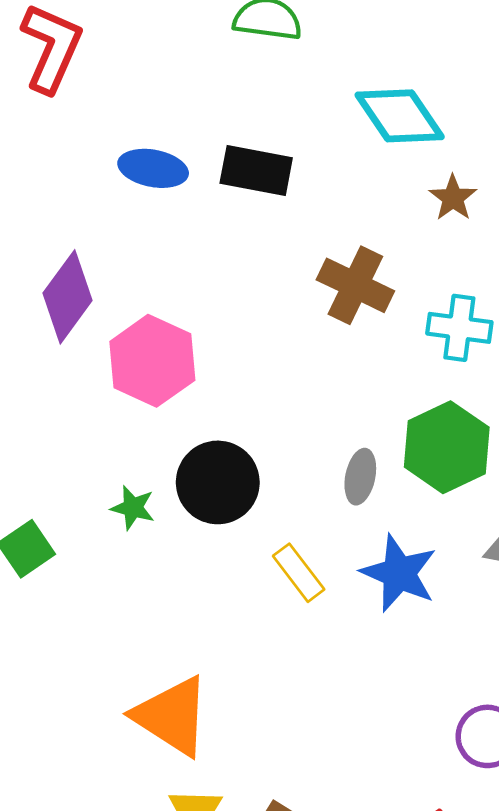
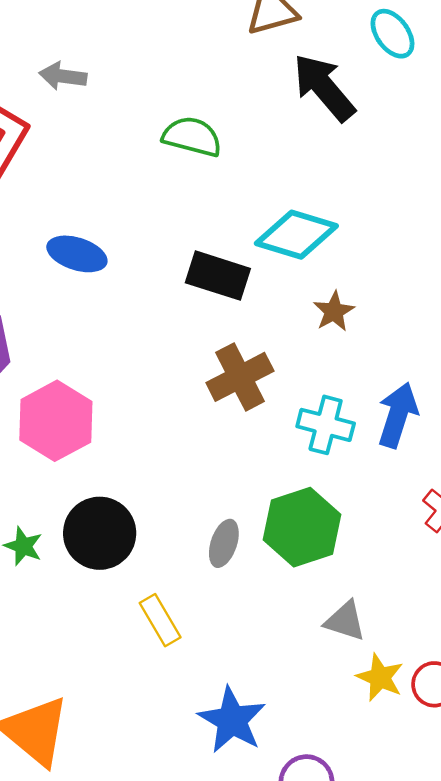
cyan diamond: (400, 116) -> (296, 235), turned -46
black rectangle: (256, 170) -> (218, 276), moved
brown cross: (355, 285) -> (240, 377), turned 30
blue star: (399, 573) -> (232, 720), moved

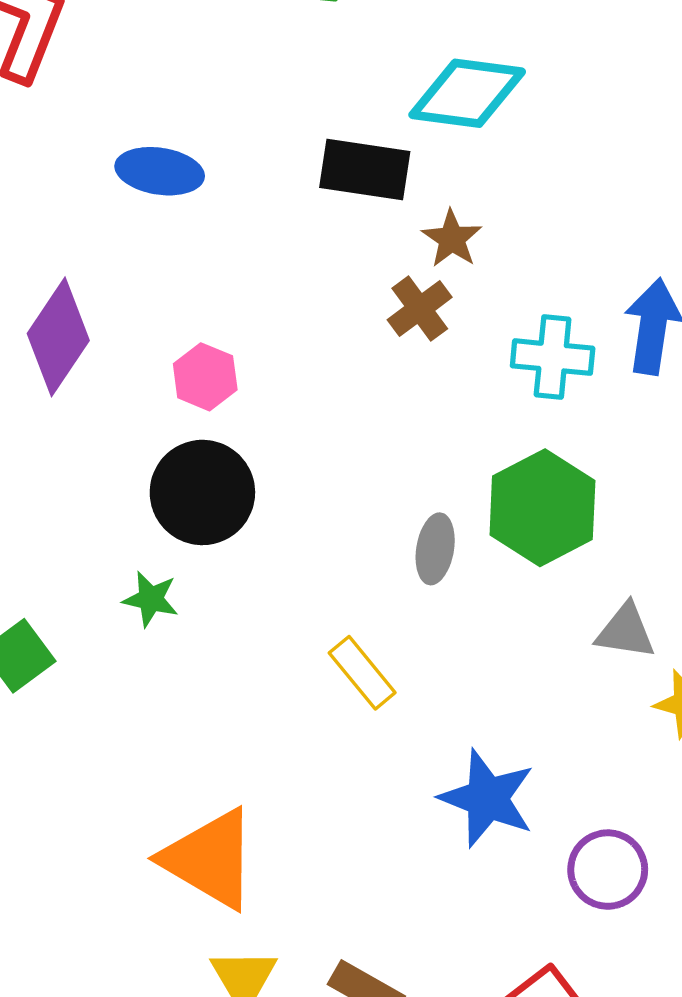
brown star: (334, 311) -> (452, 239), moved
brown cross: (240, 377) -> (420, 309), size x0.7
pink hexagon: (56, 421) -> (205, 377), moved, size x0.6
black circle: (100, 533) -> (202, 492), moved

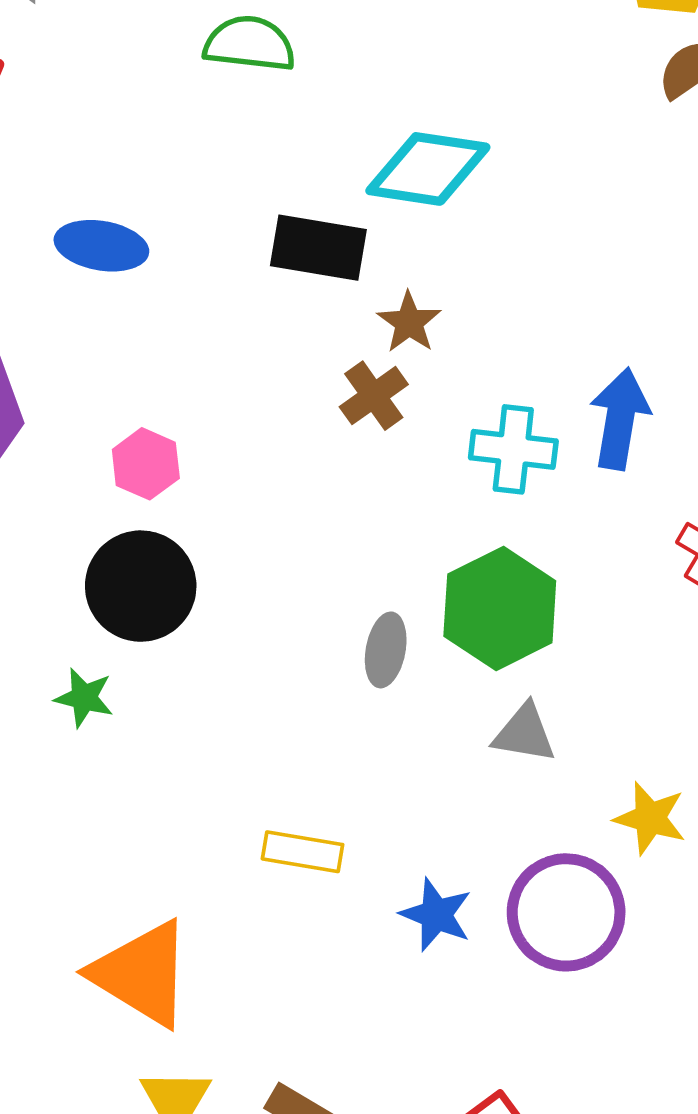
gray triangle: (626, 631) -> (524, 733), moved
yellow rectangle: (362, 673) -> (302, 852), moved, turned -42
blue star: (487, 798) -> (436, 915), size x0.7
purple circle: (608, 870) -> (566, 912), moved, size x1.4

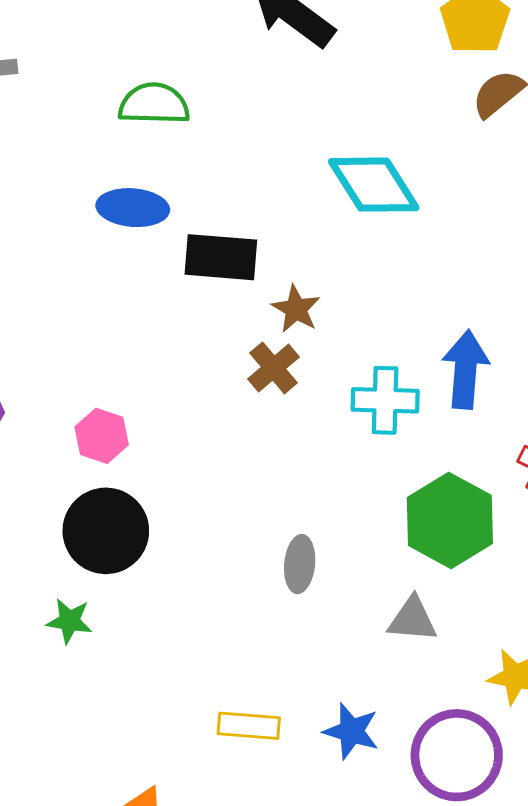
cyan diamond: (428, 169) -> (374, 185), moved, turned 54
blue ellipse: (101, 246) -> (133, 208), moved
green hexagon: (500, 608) -> (450, 520), moved
blue star: (436, 915) -> (351, 731), moved

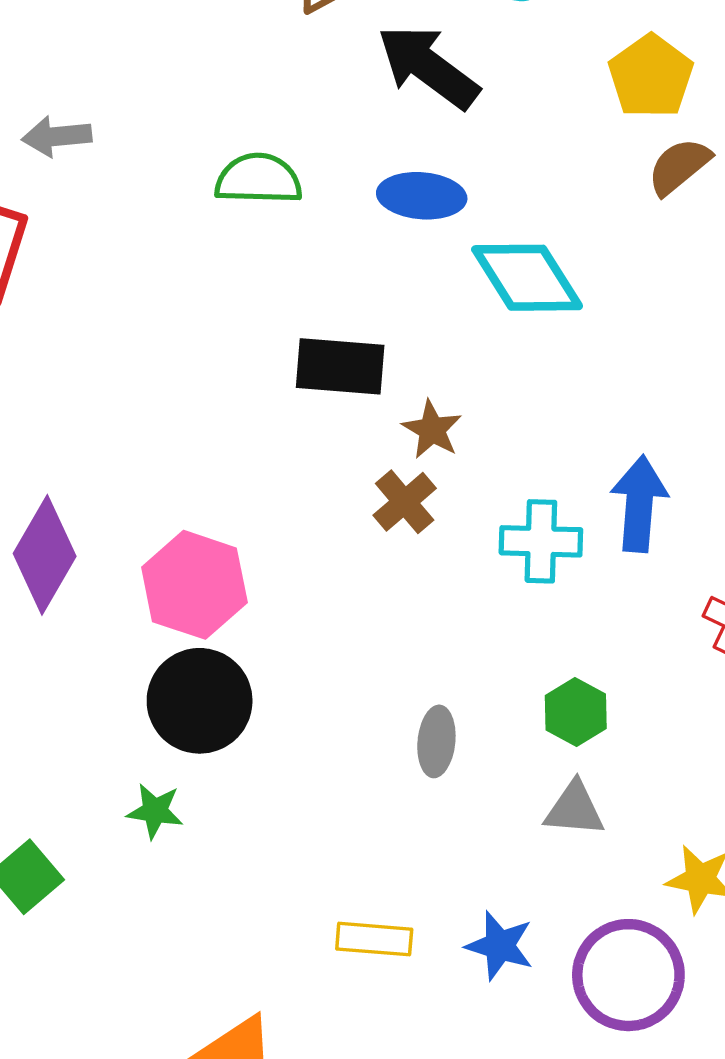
blue ellipse: (133, 208) -> (422, 196), moved
pink hexagon: (102, 436) -> (194, 585), size x1.6
green hexagon: (450, 520) -> (576, 712), moved, size x0.6

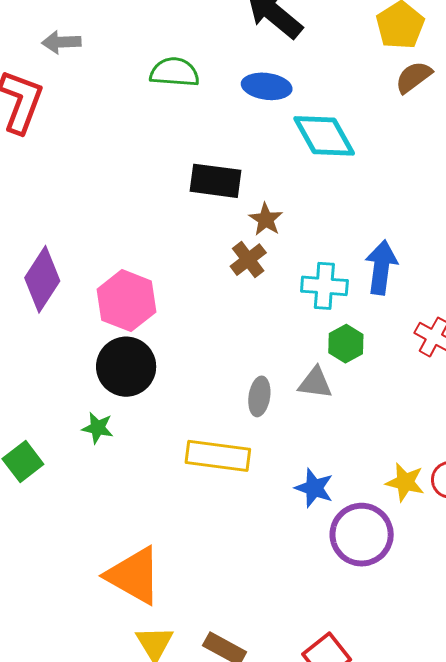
green hexagon: (576, 712) -> (346, 344), moved
gray triangle: (574, 809) -> (315, 383), moved
yellow rectangle: (374, 939) -> (218, 456), moved, size x1.5
blue star: (500, 946) -> (314, 488), moved

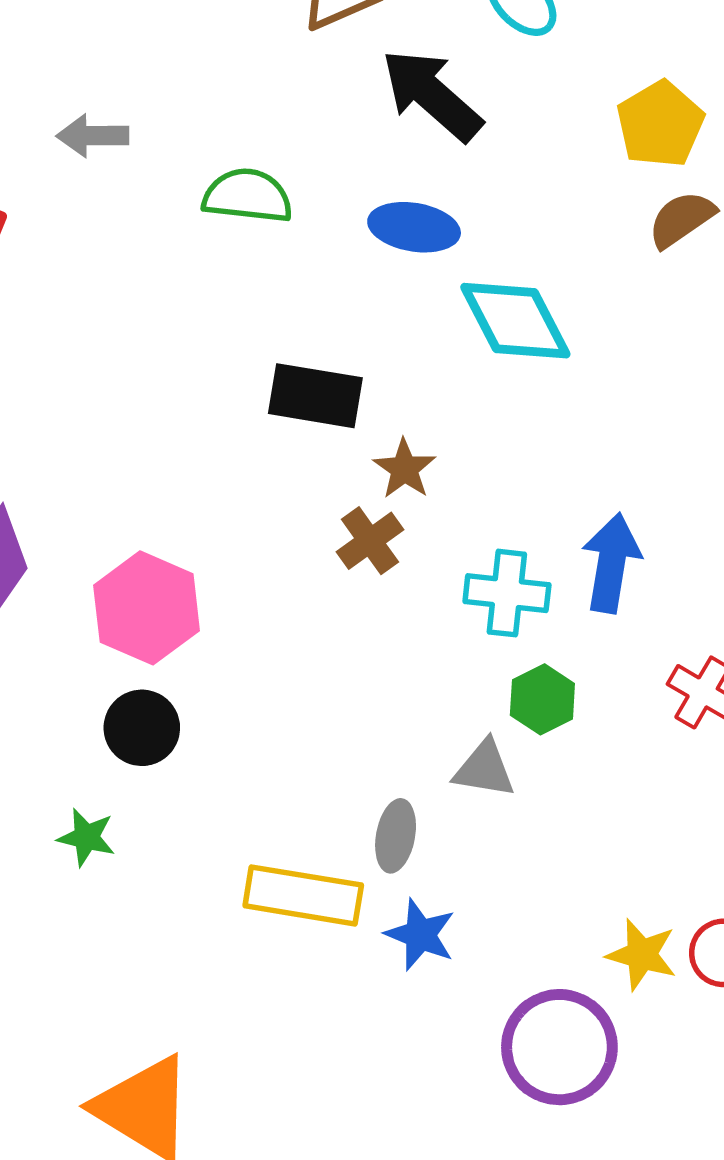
gray arrow: (61, 42) -> (93, 136), moved
black circle: (126, 367) -> (142, 728), size x0.7
gray ellipse: (259, 396) -> (396, 836), moved
blue star: (314, 488) -> (420, 935), moved

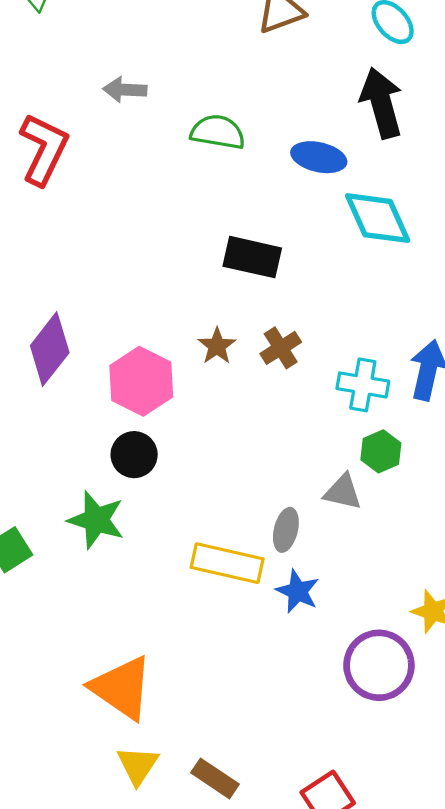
black arrow: (432, 95) -> (381, 103), moved, turned 30
brown star: (404, 469) -> (217, 346), moved
green star: (86, 837) -> (96, 520), size x1.6

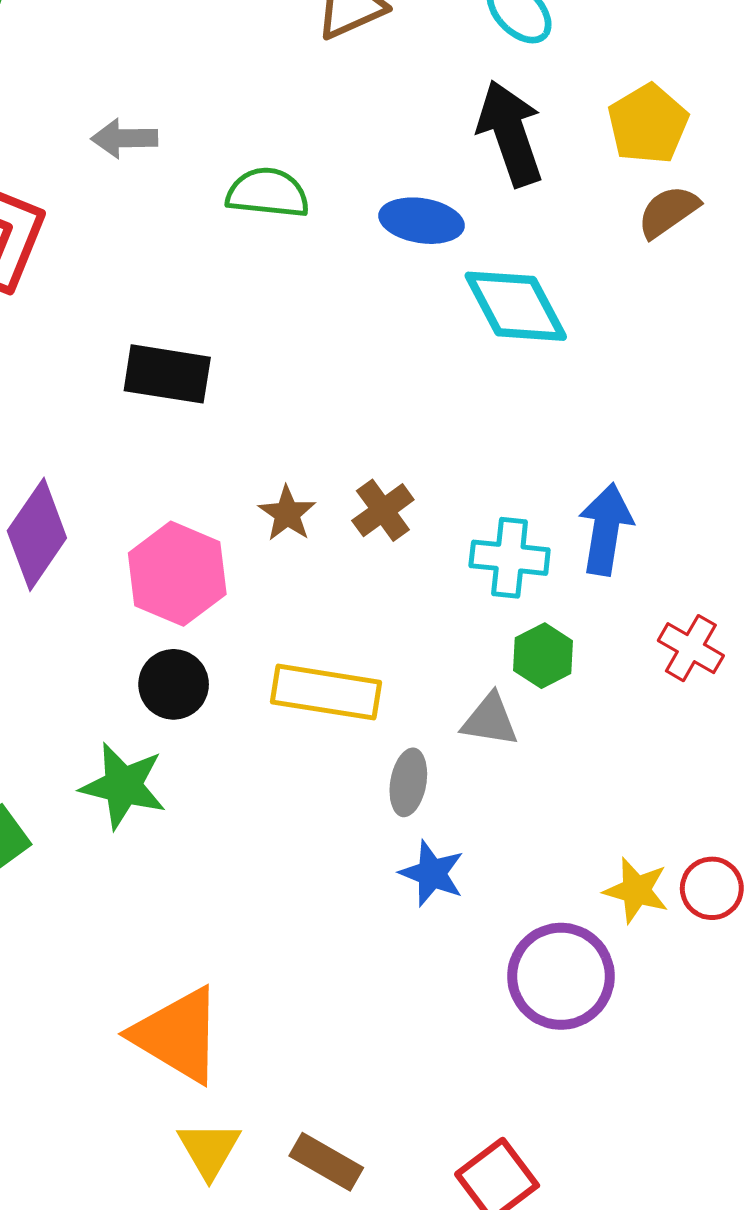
black rectangle: (252, 257) -> (167, 374), moved
yellow rectangle: (227, 563) -> (326, 692), moved

